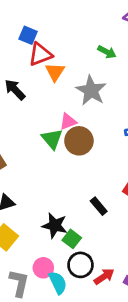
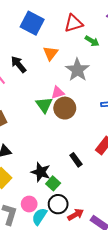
blue square: (28, 35) -> (32, 23), size x1.6
red triangle: (40, 54) -> (73, 23), moved
cyan semicircle: (58, 283) -> (39, 216), turned -126

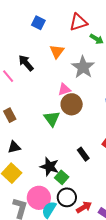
blue square: (32, 23) -> (38, 23), size x0.6
green triangle: (44, 105) -> (52, 119), moved
pink circle: (29, 204) -> (39, 198), size x1.5

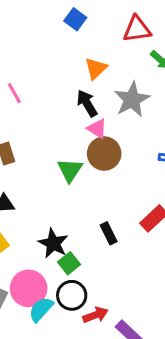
black arrow: (26, 63) -> (87, 103), moved
pink triangle: (64, 89) -> (97, 129), turned 40

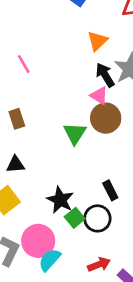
black arrow: (87, 103) -> (105, 75), moved
black circle: (72, 295) -> (97, 218), moved

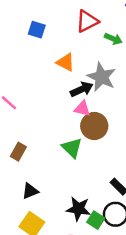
orange triangle: (97, 41) -> (65, 62), turned -30
black arrow: (105, 75) -> (82, 89), turned 115
brown rectangle: (17, 119) -> (18, 152), turned 66

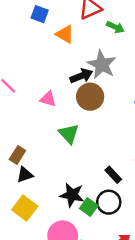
orange triangle: (65, 62) -> (65, 34), moved
pink triangle: (82, 109) -> (48, 99), moved
brown circle: (94, 126) -> (90, 97), moved
brown rectangle: (18, 152) -> (17, 155), moved

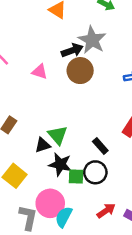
green triangle: (69, 134) -> (58, 135), moved
black triangle: (25, 175) -> (43, 145), moved
green square: (89, 207) -> (76, 176), turned -35

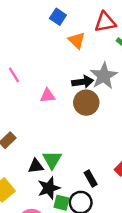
pink triangle: (40, 72) -> (48, 96), turned -35
black star: (60, 164) -> (49, 188), turned 30

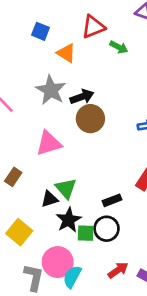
gray star: (104, 76) -> (51, 90), moved
pink triangle: (48, 96) -> (49, 143), moved, size x1.5
black rectangle: (91, 179) -> (112, 200), turned -70

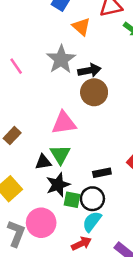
pink triangle: (49, 143) -> (64, 123), moved
red arrow: (118, 270) -> (81, 244), moved
cyan semicircle: (72, 277) -> (92, 221), moved

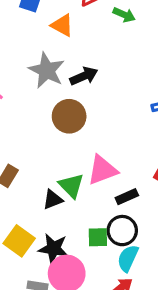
brown circle: (94, 92) -> (69, 116), moved
pink triangle: (64, 123) -> (102, 170), moved
black star: (58, 185) -> (54, 248), moved, turned -30

